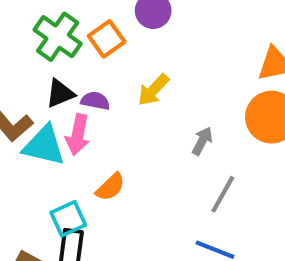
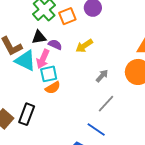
cyan square: (68, 219) -> (49, 74), moved

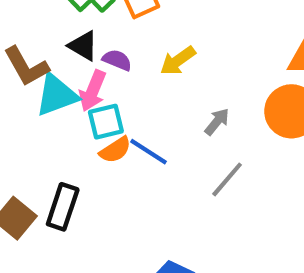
black triangle: (39, 37) -> (83, 46), turned 42
cyan triangle: (25, 60) -> (57, 95), turned -45
blue line: (96, 130) -> (149, 152), moved

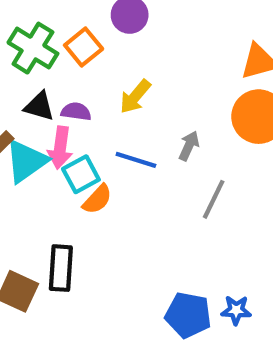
blue line: (149, 152) -> (136, 160), moved

